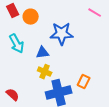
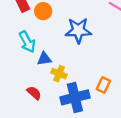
blue triangle: (43, 53) -> (44, 59), moved
red semicircle: (13, 95) -> (34, 93), moved

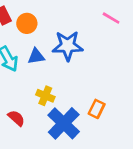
blue triangle: (44, 59) -> (36, 56), moved
blue cross: (75, 97) -> (64, 123), turned -32

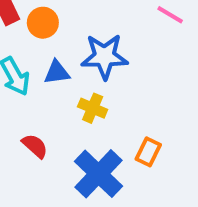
yellow cross: (45, 96) -> (93, 108), moved
red semicircle: (16, 118) -> (35, 146), moved

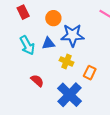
orange circle: (43, 23) -> (53, 18), moved
orange rectangle: (148, 152) -> (90, 73), moved

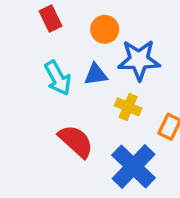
red semicircle: (37, 81) -> (76, 141), size x1.5

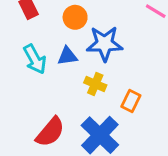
red semicircle: (76, 141) -> (50, 132), moved, turned 88

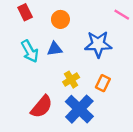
blue star: (105, 44) -> (98, 44), moved
yellow cross: (95, 84) -> (71, 80), moved, turned 35

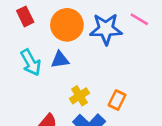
orange circle: (60, 19) -> (67, 25), size x1.5
blue star: (98, 44) -> (106, 29), moved

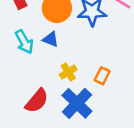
blue triangle: (60, 60) -> (51, 39), turned 30

